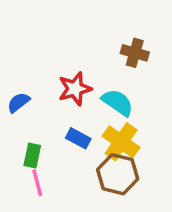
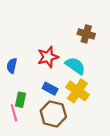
blue semicircle: (18, 102) -> (12, 66), turned -40
brown hexagon: (118, 174) -> (53, 114), moved
pink line: (37, 183) -> (14, 113), moved

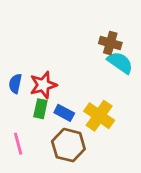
red star: (48, 57) -> (43, 85), moved
cyan semicircle: (75, 66) -> (120, 63), moved
green rectangle: (21, 100) -> (40, 109), moved

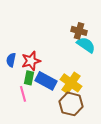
blue rectangle: (64, 113) -> (46, 81), size x1.5
pink line: (18, 144) -> (23, 94), moved
brown hexagon: (68, 145) -> (71, 104), moved

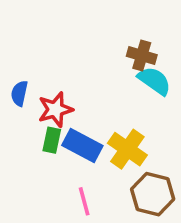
blue semicircle: (11, 60) -> (19, 93), moved
pink line: (23, 94) -> (84, 201), moved
brown hexagon: (71, 104) -> (153, 194), moved

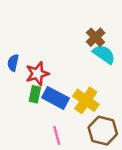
brown cross: (142, 56) -> (96, 37), turned 30

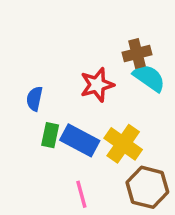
brown cross: (96, 37) -> (137, 53), turned 30
blue semicircle: (13, 63) -> (34, 99), moved
red star: (37, 74) -> (97, 85), moved

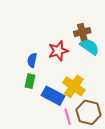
blue semicircle: (34, 99) -> (32, 60), moved
blue rectangle: (80, 140) -> (53, 96), moved
pink line: (81, 194) -> (68, 117), moved

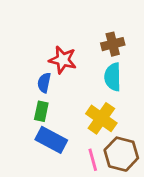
cyan semicircle: (90, 47) -> (113, 77), moved, turned -126
red star: (58, 51) -> (63, 60), moved, turned 30
blue rectangle: (53, 96) -> (51, 140), moved

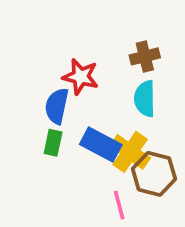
blue semicircle: (44, 83) -> (57, 106), size x1.4
blue rectangle: (51, 140) -> (101, 145), moved
brown hexagon: (121, 154) -> (154, 174), moved

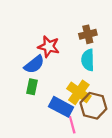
blue semicircle: (57, 106) -> (34, 64), turned -140
blue rectangle: (101, 145) -> (61, 107), moved

